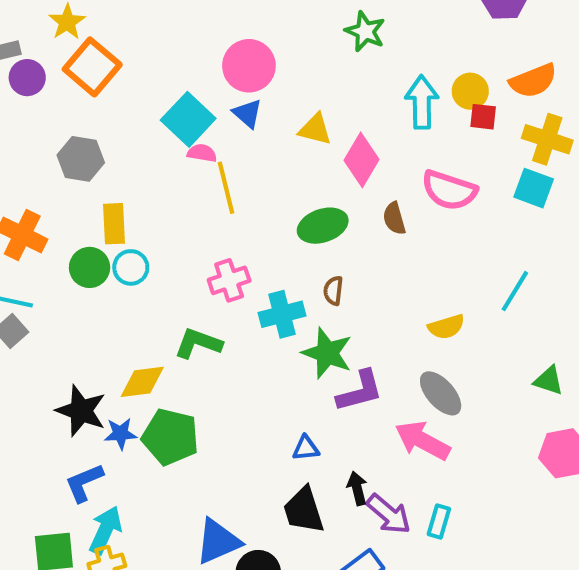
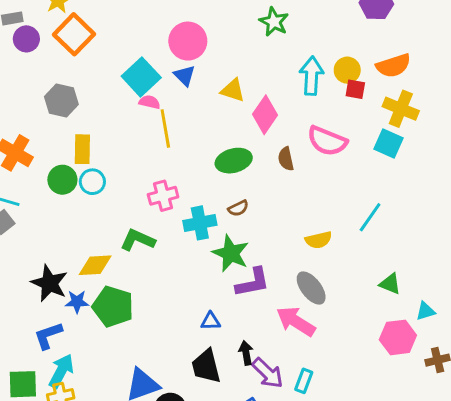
brown semicircle: (333, 291) -> (238, 208), turned -126

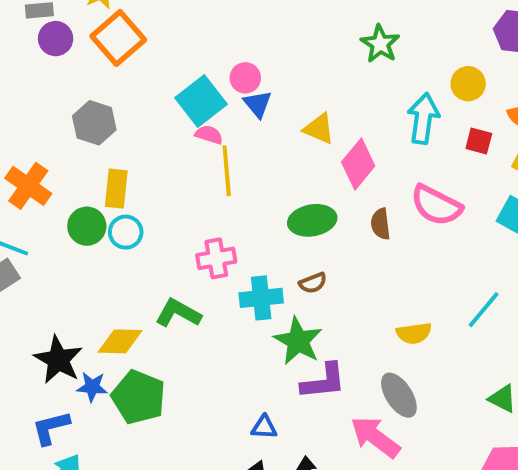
pink circle: (188, 41) -> (245, 78), moved, size x0.6
yellow circle: (347, 70) -> (468, 84), moved

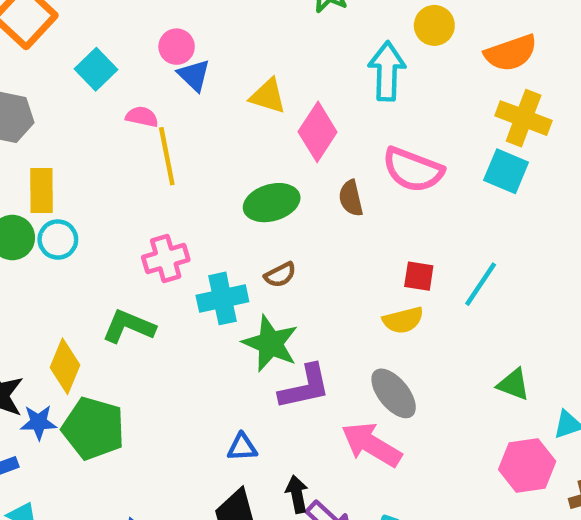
cyan square: (201, 101) -> (96, 69), moved, size x0.7
red square: (479, 141) -> (419, 276), moved
yellow diamond: (120, 341) -> (65, 366), turned -63

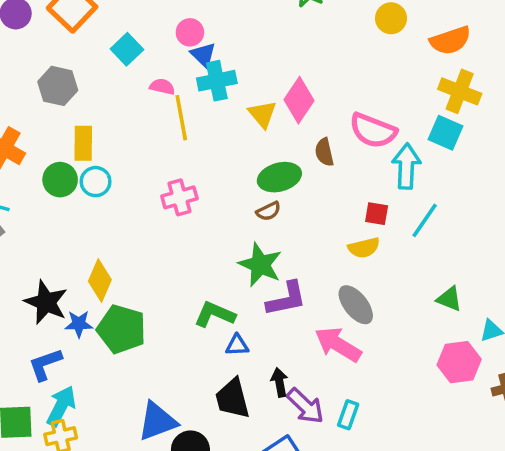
cyan arrow: (387, 71) -> (406, 166), moved
yellow triangle: (268, 96) -> (262, 114), moved, turned 32
green ellipse: (272, 203) -> (279, 177), moved
cyan cross: (222, 298) -> (217, 81), moved
green L-shape: (129, 326) -> (215, 314), moved

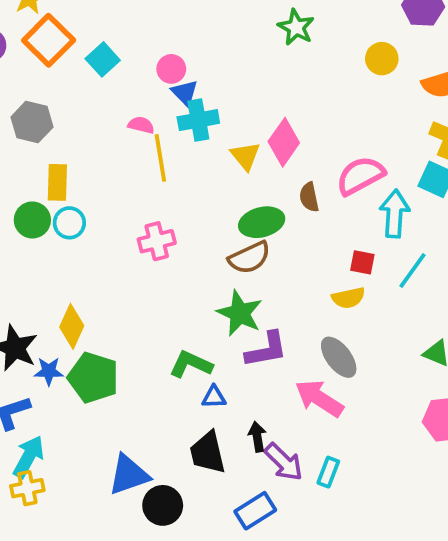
cyan square: (127, 49) -> (103, 59), moved
pink semicircle: (373, 131) -> (360, 176), turned 129
brown semicircle: (268, 211) -> (249, 258), size x1.6

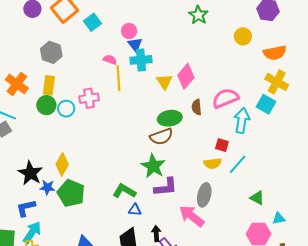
yellow rectangle: (57, 182) -> (49, 85), moved
pink cross: (157, 241) -> (89, 98), moved
cyan line: (412, 271) -> (238, 164), moved
gray ellipse: (339, 357) -> (204, 195), turned 45

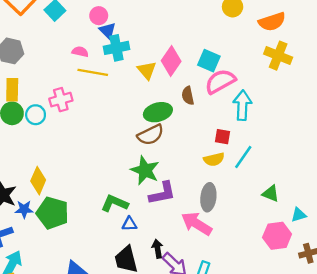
yellow line: (119, 78) -> (93, 72), turned -70
cyan square: (266, 104) -> (209, 61), moved

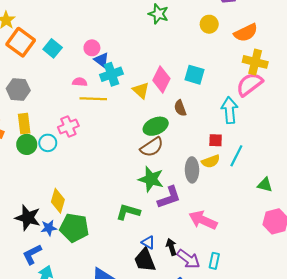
pink semicircle: (220, 81) -> (249, 84), moved
gray ellipse: (208, 197) -> (192, 170), moved
blue triangle: (129, 224) -> (148, 242), moved, turned 40

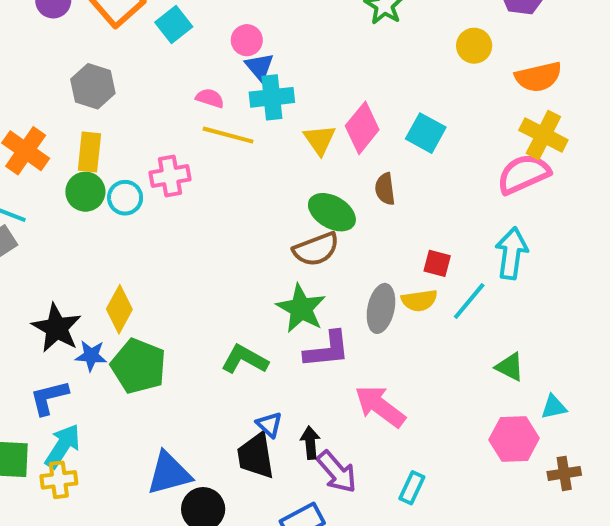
cyan arrow: (229, 110) -> (512, 253), moved
green ellipse: (156, 126) -> (332, 212), turned 40
cyan rectangle: (214, 261) -> (412, 488), moved

